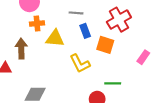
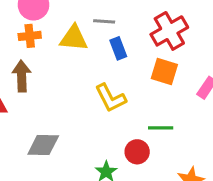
orange cross: (37, 24) -> (30, 36), moved
yellow triangle: (55, 38) -> (74, 38), moved
orange square: (105, 45) -> (164, 71), moved

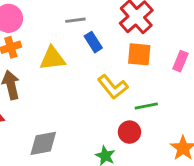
yellow triangle: (74, 38) -> (52, 58), moved
yellow L-shape: (111, 98) -> (113, 87), moved

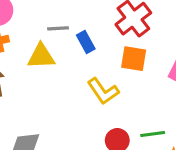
gray line: (75, 20) -> (58, 28), moved
green line: (146, 106) -> (153, 134), moved

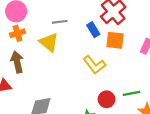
blue rectangle: (86, 42) -> (93, 30), moved
yellow triangle: (41, 56) -> (49, 42), turned 45

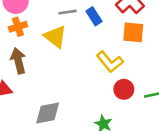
blue rectangle: (93, 30) -> (94, 16), moved
red circle: (107, 99) -> (124, 89), moved

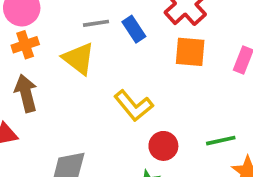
yellow L-shape: (110, 62) -> (134, 106), moved
red circle: (124, 89) -> (163, 146), moved

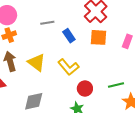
blue rectangle: (134, 29) -> (69, 36), moved
yellow triangle: (79, 59) -> (37, 62), moved

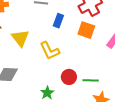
blue rectangle: (69, 36) -> (58, 21), turned 40
red circle: (85, 88) -> (69, 77), moved

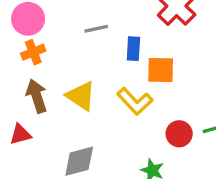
orange square: (86, 30) -> (161, 70), moved

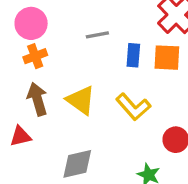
orange square: (161, 70) -> (167, 58), moved

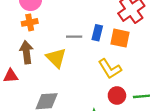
gray line: (97, 35) -> (74, 37), moved
yellow L-shape: (133, 107) -> (110, 69), moved

